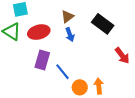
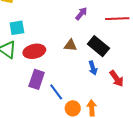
brown triangle: (67, 17) -> (70, 45), moved, turned 40
blue arrow: (70, 34) -> (93, 68), moved

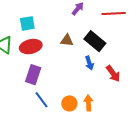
cyan square: (17, 28) -> (27, 23), moved
blue line: (56, 92) -> (41, 100), moved

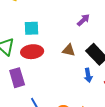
purple rectangle: (33, 75) -> (17, 78), moved, turned -42

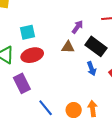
purple arrow: (83, 20) -> (77, 27), moved

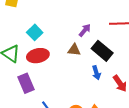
cyan square: (28, 32) -> (35, 32), turned -35

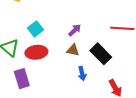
purple arrow: (85, 30) -> (75, 30), moved
blue arrow: (96, 73) -> (82, 74), moved

